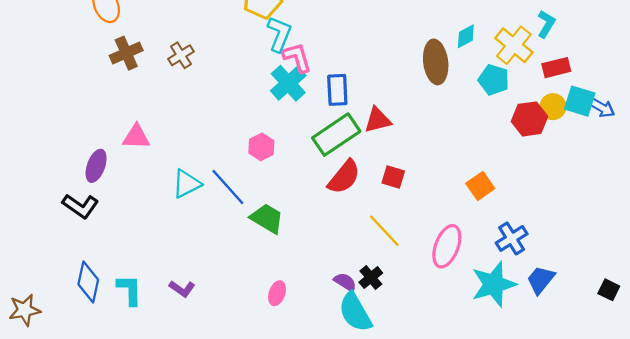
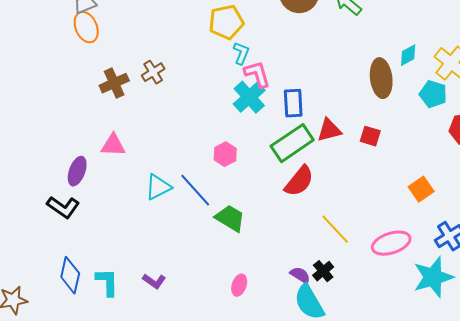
cyan L-shape: (279, 34) -> (241, 53), size x0.7
brown cross: (126, 53) -> (114, 83), moved
red square: (393, 177) -> (370, 136), moved
pink ellipse: (447, 246) -> (391, 243), turned 51

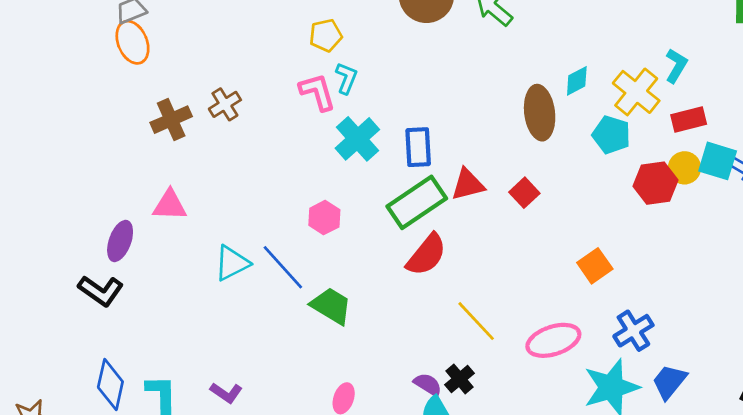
yellow pentagon: (226, 22) -> (326, 35), size x0.7
pink L-shape: (257, 74) -> (317, 92), moved
red square: (370, 136) -> (524, 193), turned 30

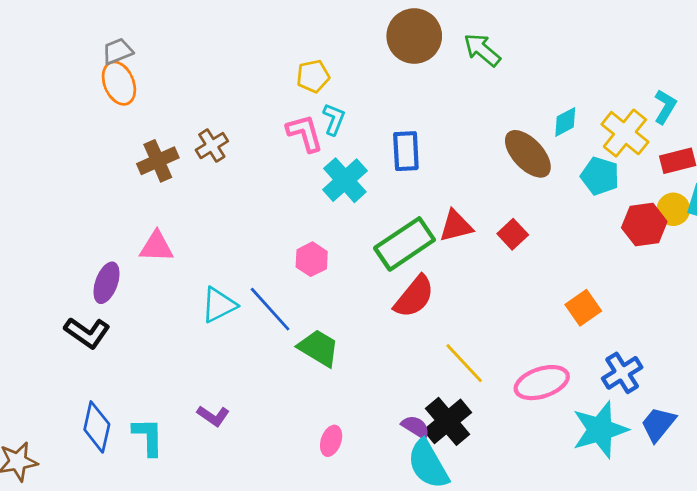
brown ellipse: (540, 113) -> (528, 154), turned -36
blue rectangle: (418, 147) -> (406, 151), moved
black cross: (460, 379) -> (447, 421), size x1.6
purple L-shape: (226, 393) -> (213, 416), moved

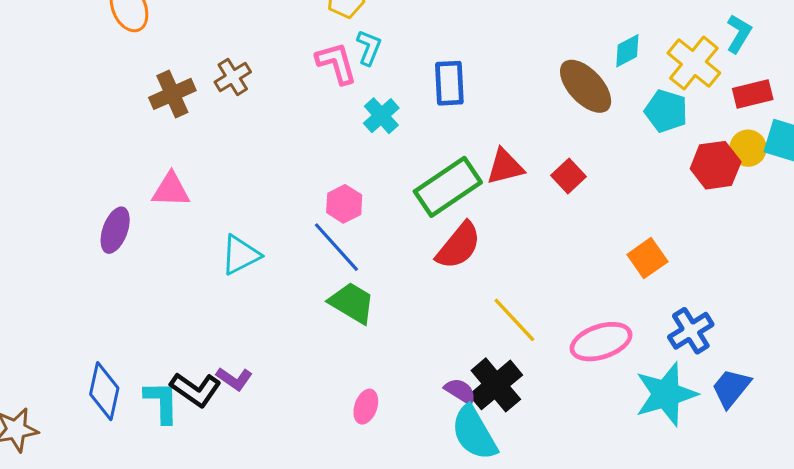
cyan cross: (345, 180) -> (381, 116), size x0.7
blue line: (270, 309) -> (336, 247), moved
black L-shape: (87, 333) -> (196, 390), moved

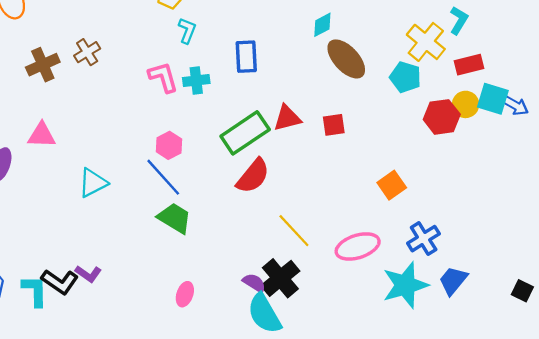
cyan diamond: (627, 51) -> (322, 25), moved
pink L-shape: (336, 63) -> (163, 77), moved
cyan cross: (381, 116) -> (196, 81), turned 35
red square: (569, 176) -> (334, 125), turned 35

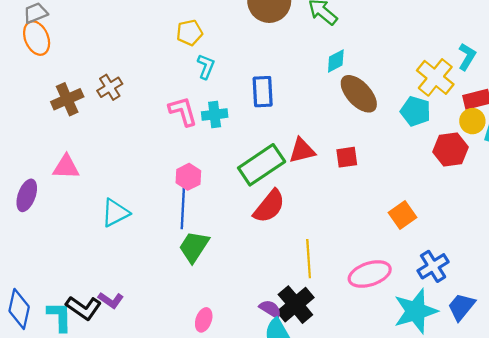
yellow circle: (466, 104) -> (472, 121), moved
blue line: (163, 177) -> (183, 207), turned 45
green trapezoid: (175, 218) -> (194, 247), turned -88
yellow line: (294, 231) -> (309, 259), turned 39

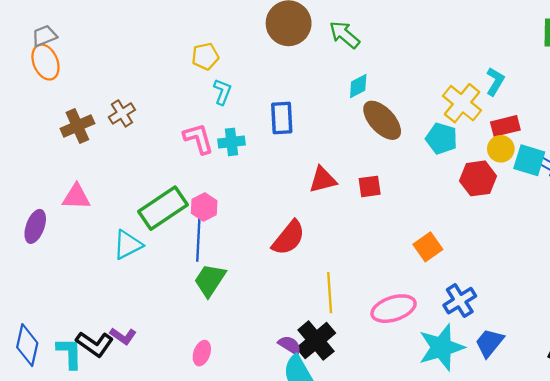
green rectangle: (262, 165) -> (163, 208), moved
pink ellipse: (204, 320) -> (202, 353), moved

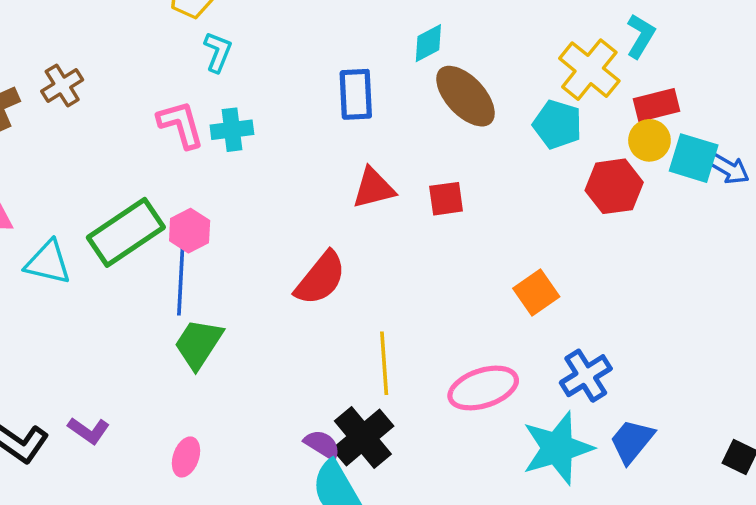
blue rectangle: (282, 118) -> (356, 94), moved
cyan triangle: (128, 245) -> (48, 262), moved, turned 40
purple L-shape: (123, 336) -> (89, 430), moved

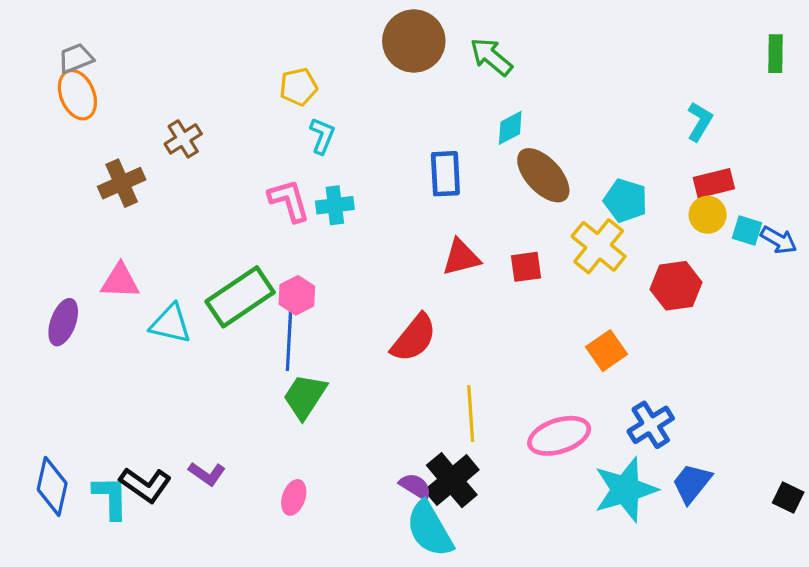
yellow cross: (589, 70) -> (599, 246), moved
brown cross: (62, 86) -> (183, 139), moved
cyan square: (694, 158) -> (747, 231), size x0.7
red hexagon: (614, 186) -> (676, 286), moved

